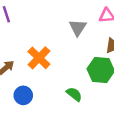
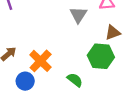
orange cross: (39, 58) -> (41, 61), moved

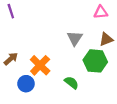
gray triangle: (78, 15) -> (75, 38), moved

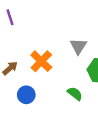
orange cross: (40, 65) -> (41, 61), moved

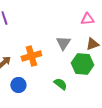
orange cross: (41, 61) -> (31, 56), turned 30

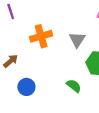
orange cross: (31, 56) -> (41, 36), moved

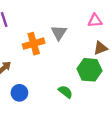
gray triangle: (77, 40) -> (59, 33), moved

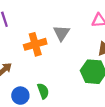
green semicircle: (65, 92) -> (43, 91), moved, turned 32

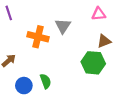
orange cross: (35, 44) -> (38, 37), turned 30

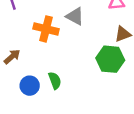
gray triangle: (63, 26) -> (75, 16), turned -35

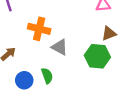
gray triangle: (75, 16) -> (60, 47), moved

